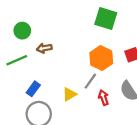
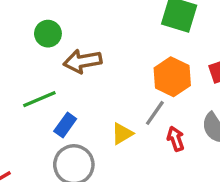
brown arrow: (44, 48) -> (82, 61), size x1.5
green line: (17, 60) -> (39, 99), moved

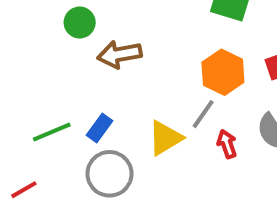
green line: (39, 99) -> (52, 132), moved
yellow triangle: (122, 134) -> (165, 138), size x1.4

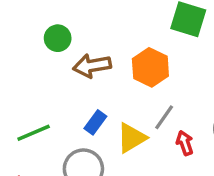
orange hexagon: (223, 72) -> (150, 67), moved
blue rectangle: (100, 128) -> (95, 122), moved

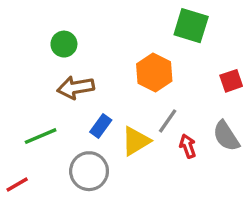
brown arrow: (92, 66) -> (76, 88), moved

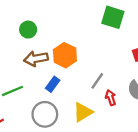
orange hexagon: (154, 72) -> (65, 55), moved
yellow triangle: (136, 141) -> (83, 112), moved

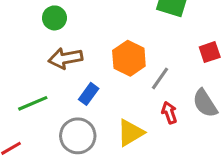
orange hexagon: (65, 55) -> (129, 58), moved
gray line: (97, 81) -> (160, 78), moved

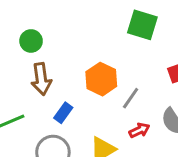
brown arrow: (65, 58) -> (41, 79), turned -88
red arrow: (169, 113) -> (139, 130), turned 84

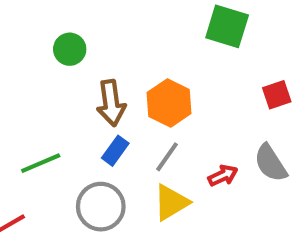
brown arrow: (41, 79) -> (111, 103), moved
gray line: (131, 98) -> (167, 157), moved

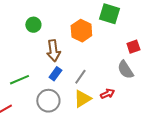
orange hexagon: (169, 103) -> (81, 31), moved
gray semicircle: (271, 163) -> (125, 70), moved
red arrow: (223, 176) -> (107, 94), moved

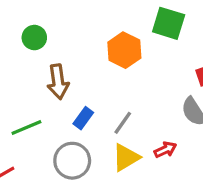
green circle: (33, 25) -> (34, 38), moved
brown arrow: (53, 51) -> (58, 82), moved

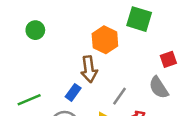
brown arrow: (58, 82) -> (89, 69), moved
gray line: (123, 123) -> (120, 96), moved

